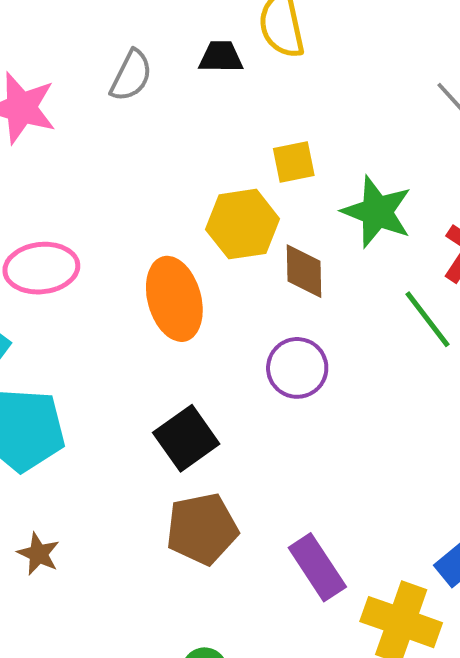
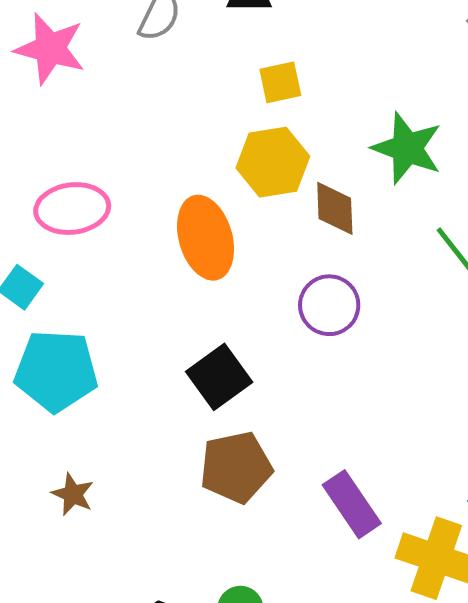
yellow square: (294, 162) -> (280, 82), moved

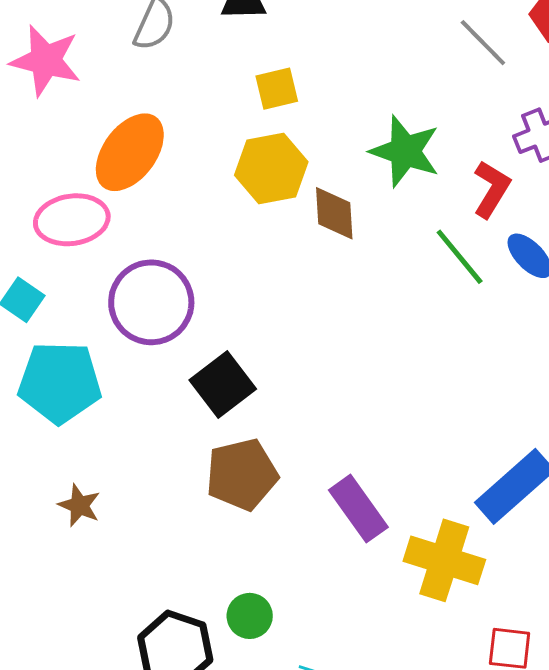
orange ellipse: (206, 238) -> (130, 152), moved, turned 54
purple circle: (329, 305) -> (151, 302), moved, size x1.4

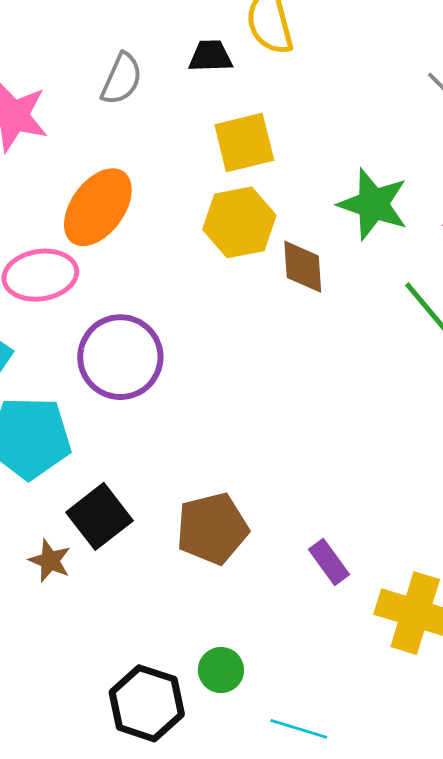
yellow square: (277, 89) -> (244, 142), size x1.4
black square: (223, 385) -> (100, 516), moved
purple rectangle: (358, 509) -> (329, 562), size x0.7

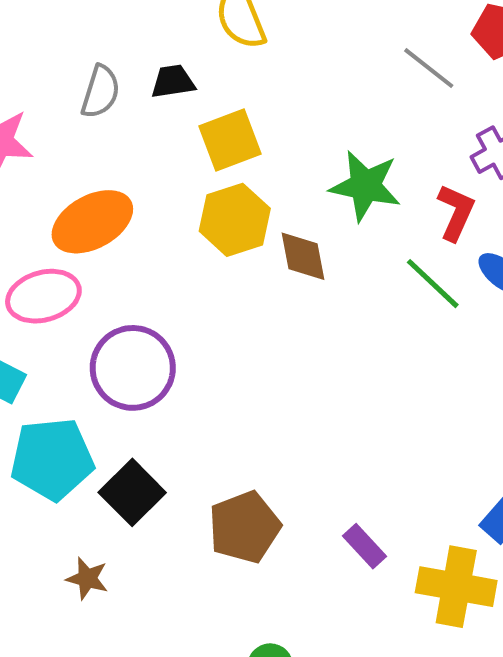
black trapezoid: (210, 56) -> (173, 82), moved
orange ellipse: (98, 207) -> (92, 222), turned 32
black square: (100, 516) -> (132, 492), moved

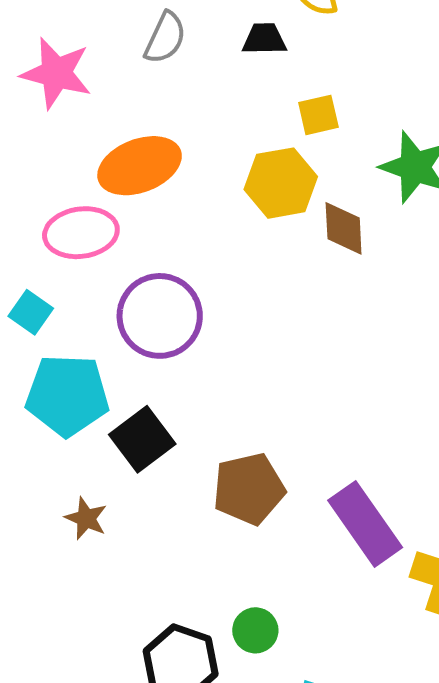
black trapezoid: (173, 82) -> (264, 39), moved
yellow square: (230, 140) -> (318, 115), moved, size x0.7
purple rectangle: (364, 546) -> (365, 524), size x1.8

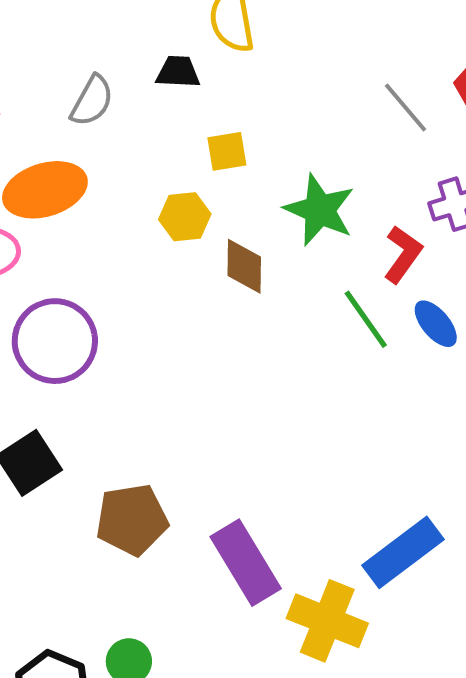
gray semicircle: (165, 38) -> (92, 101), moved
yellow hexagon: (281, 183) -> (185, 217), size x0.7

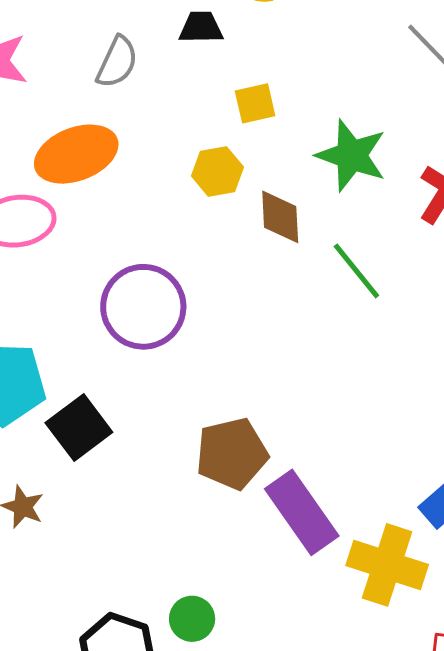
green line: (366, 319) -> (356, 271), moved
purple circle: (55, 341) -> (143, 307), moved
brown pentagon: (132, 520) -> (232, 454), moved

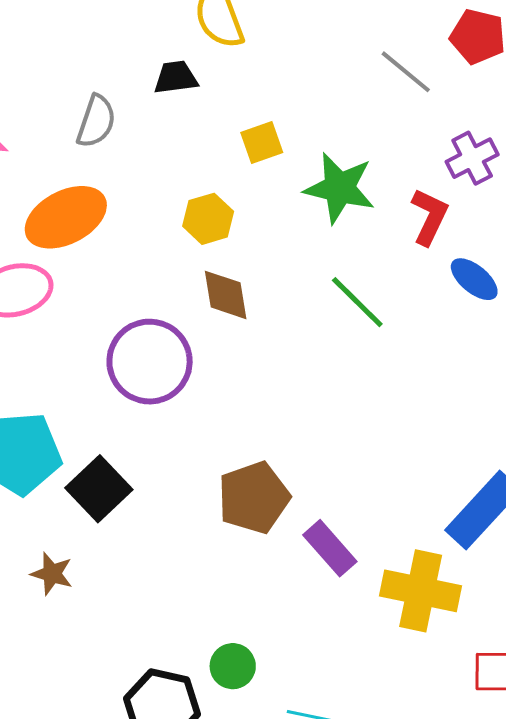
yellow square: (255, 103) -> (262, 143), moved
brown diamond: (280, 217) -> (226, 295), moved
purple rectangle: (302, 512) -> (330, 548), size x0.7

